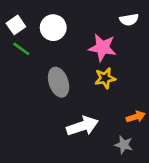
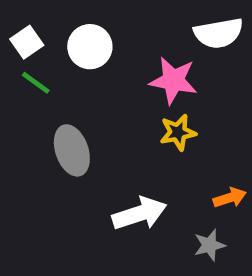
white semicircle: (129, 20) -> (218, 33), size x1.5
gray ellipse: (59, 82) -> (72, 150), moved
gray star: (124, 145) -> (209, 245), turned -30

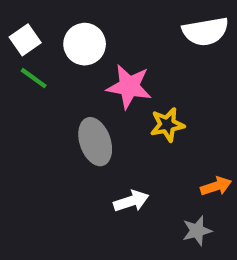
pink star: (173, 80) -> (129, 87), moved
gray ellipse: (72, 150) -> (95, 142), moved
white arrow: (140, 214) -> (131, 201), size x0.7

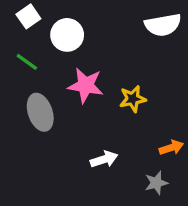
white square: (25, 40) -> (28, 16), moved
pink star: (129, 87) -> (86, 85), moved
gray ellipse: (95, 142) -> (40, 112), moved

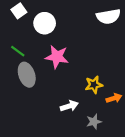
green line: (27, 62) -> (18, 51), moved
yellow star: (133, 99) -> (94, 85), moved
gray star: (156, 183) -> (94, 122), moved

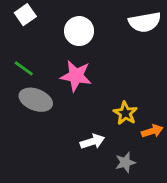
white circle: (45, 23) -> (79, 31), moved
gray ellipse: (27, 75) -> (36, 100), turned -50
yellow star: (94, 85) -> (125, 113), turned -30

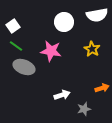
white square: (25, 15) -> (13, 26), moved
white circle: (79, 31) -> (64, 22), moved
yellow star: (125, 113) -> (92, 49), moved

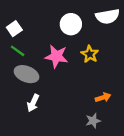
yellow star: (92, 49) -> (90, 54), moved
orange arrow: (102, 88) -> (103, 97), moved
white arrow: (62, 95) -> (33, 103), moved, turned 133

